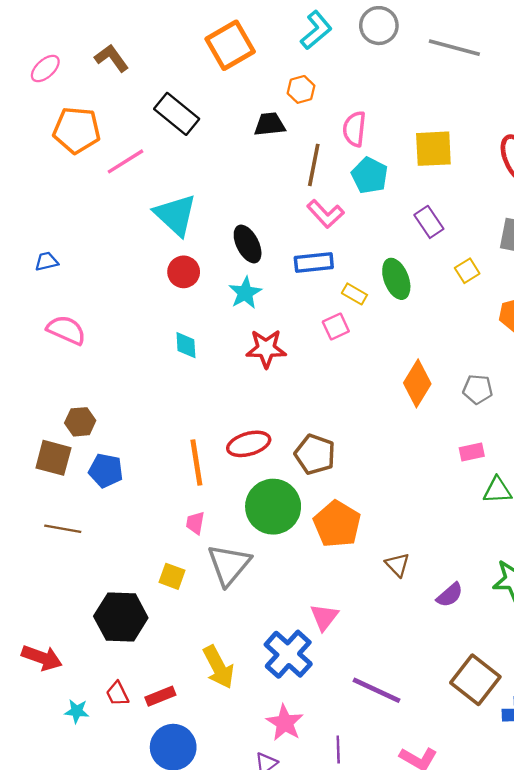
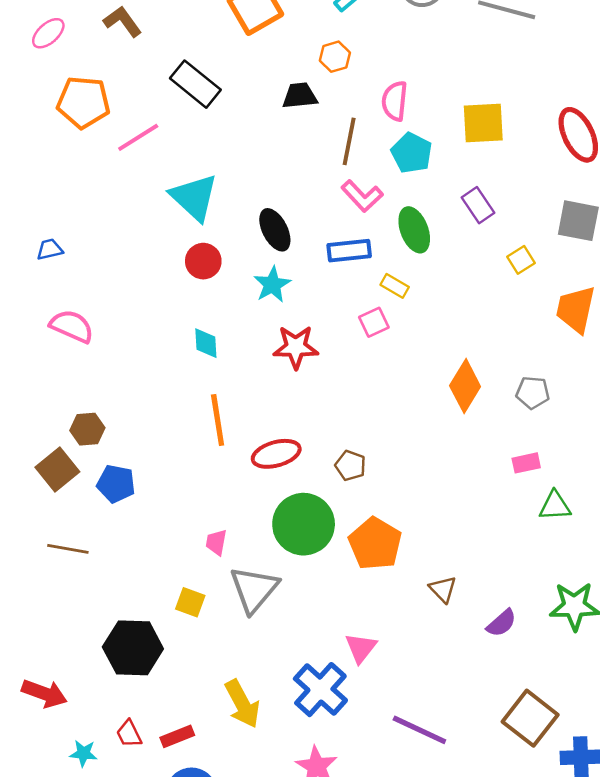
green ellipse: (396, 279) -> (414, 230), moved
brown pentagon: (315, 454) -> (350, 466), size x0.7
brown square: (53, 458) -> (57, 469), turned 36
orange line: (196, 462) -> (218, 420), moved

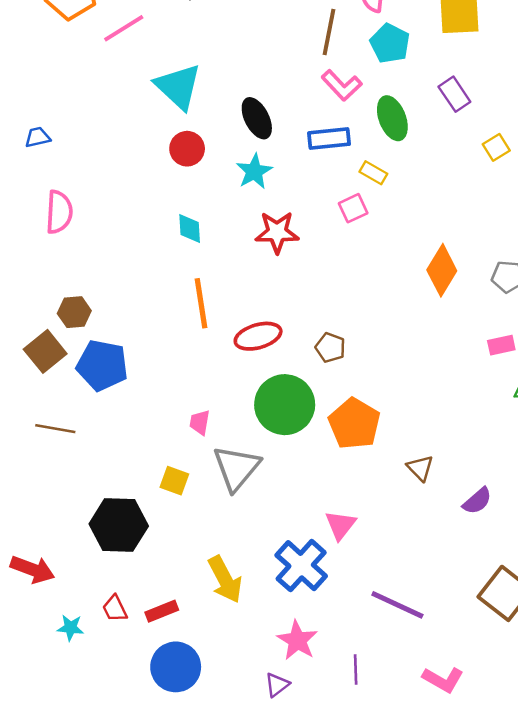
pink semicircle: (72, 326) -> (59, 212), turned 69
blue pentagon: (116, 484) -> (102, 365), size x1.4

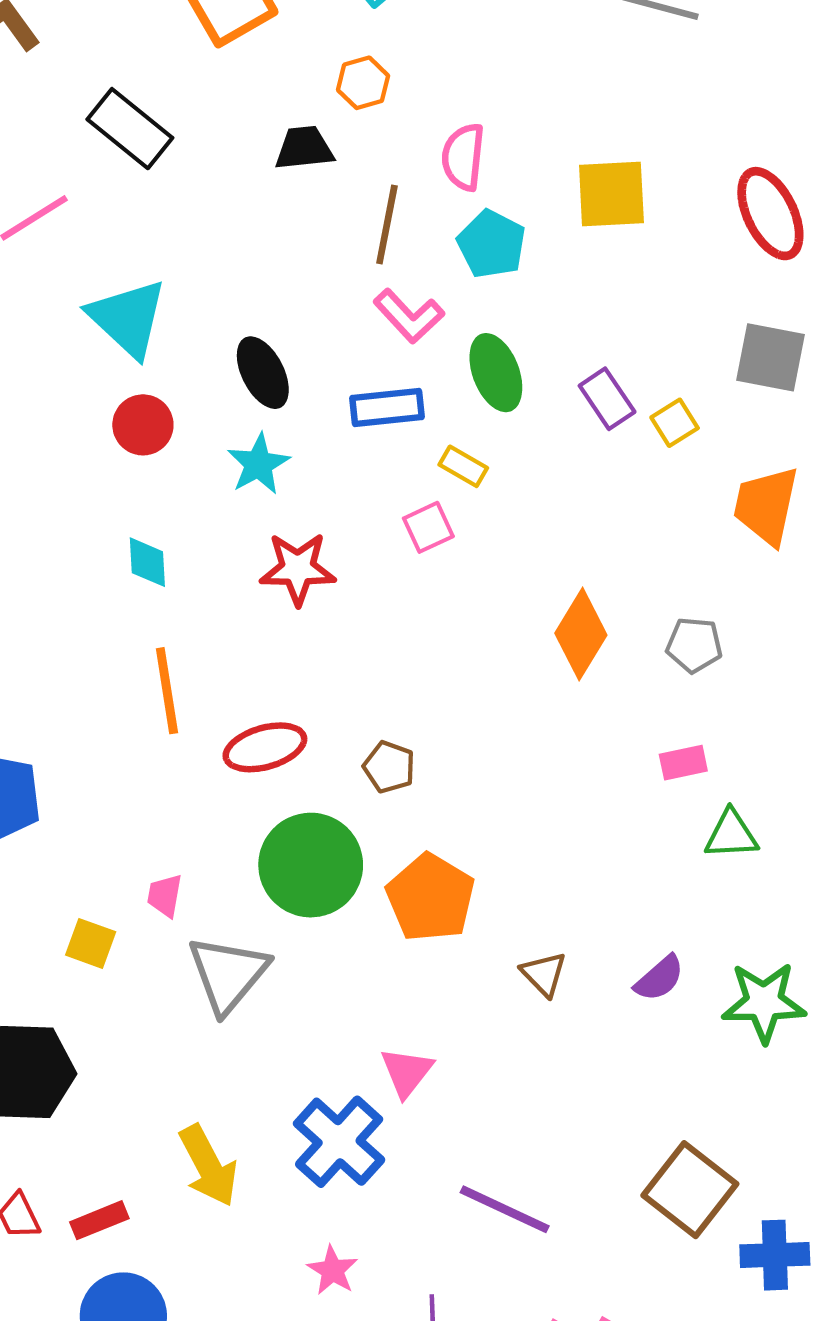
purple rectangle: (454, 94) -> (607, 399), moved
yellow square: (174, 481) -> (91, 943), moved
purple semicircle: (477, 501) -> (659, 978), moved
pink star: (297, 640) -> (333, 1270), size x0.7

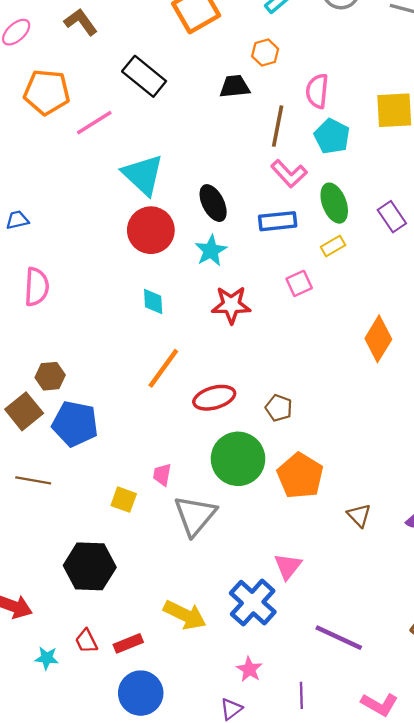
red circle: (143, 425) -> (151, 230), size x1.5
yellow rectangle: (463, 466) -> (333, 246), moved, turned -60
orange line: (167, 691) -> (163, 368), turned 45
yellow arrow: (208, 1166) -> (185, 615), turned -36

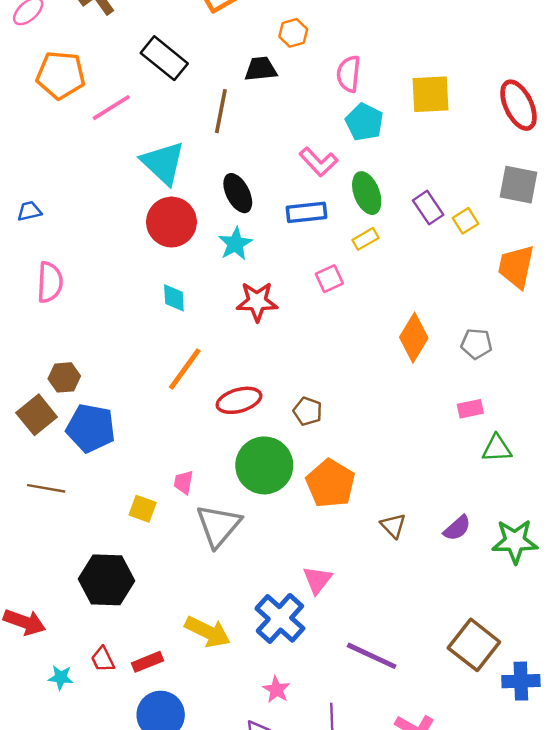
brown line: (278, 126) -> (221, 111), moved

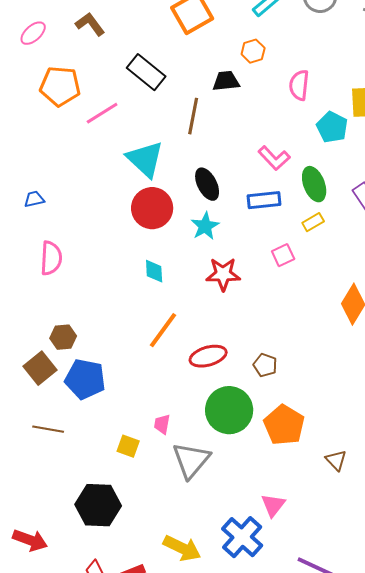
cyan pentagon: (364, 122) -> (332, 127), moved

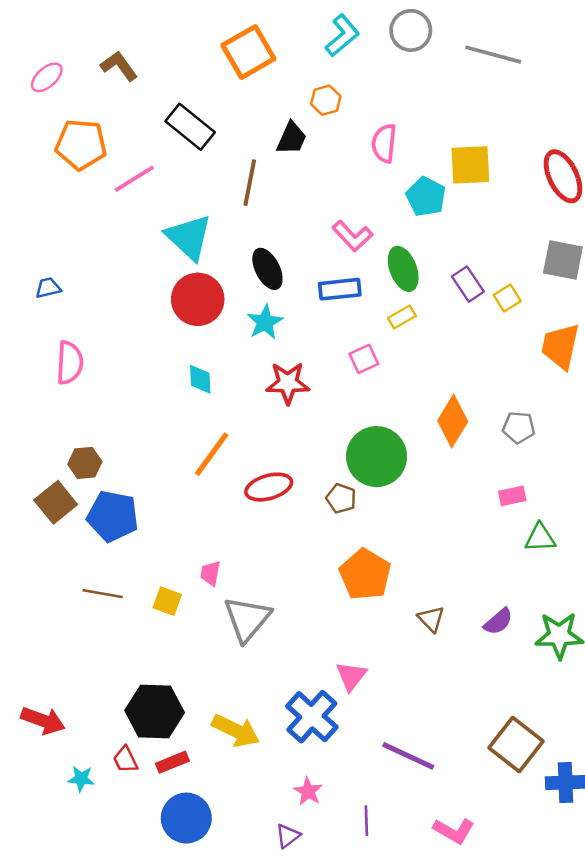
black trapezoid: (226, 81) -> (292, 138), turned 120
green circle: (229, 410) -> (377, 457), moved
brown line: (48, 429) -> (103, 594), moved
black hexagon: (98, 505) -> (155, 712), moved

